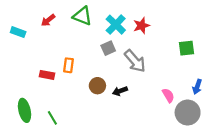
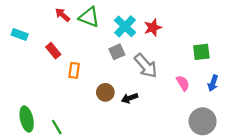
red arrow: (48, 20) -> (62, 15), moved, turned 80
red rectangle: (47, 75) -> (53, 51), moved, turned 40
blue arrow: (197, 87) -> (213, 83), moved
pink semicircle: (168, 95) -> (183, 83), moved

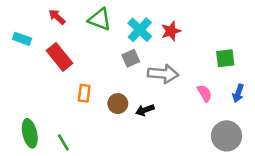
red arrow: (62, 15) -> (57, 17), moved
red rectangle: (53, 51) -> (60, 57), size x1.5
gray arrow: (146, 66) -> (163, 74), turned -44
orange rectangle: (74, 70) -> (84, 93), moved

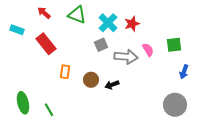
pink semicircle: (205, 93) -> (148, 50), moved

